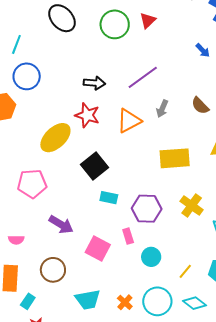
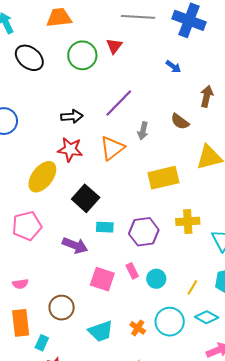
yellow cross: (192, 205) -> (188, 221), turned -30
purple arrow: (61, 225) -> (75, 245), moved
pink rectangle: (128, 236) -> (132, 271), moved

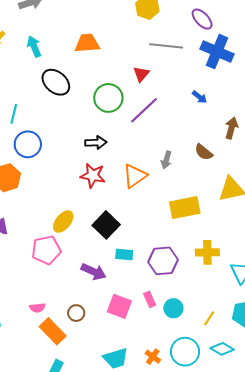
green circle: (82, 55) -> (108, 98), moved
purple line: (119, 103) -> (144, 110), moved
yellow ellipse: (42, 177) -> (63, 222), moved, size x0.7
brown circle: (62, 308) -> (76, 313), moved, size x0.7
orange rectangle: (21, 323) -> (53, 331), moved, turned -40

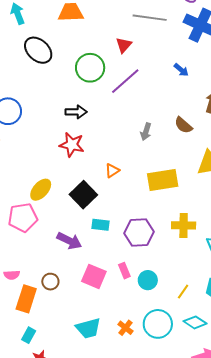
orange triangle: (135, 176) -> (112, 170), moved, size x0.6
orange rectangle: (53, 331) -> (26, 299), turned 60

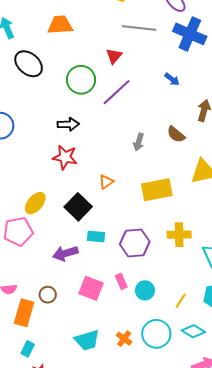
purple arrow: (69, 241) -> (65, 253), turned 140

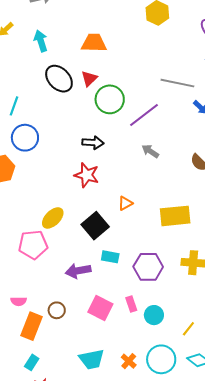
gray line: (139, 28) -> (177, 83), moved
red triangle: (114, 56) -> (89, 79), moved
gray arrow: (139, 142) -> (150, 151), moved, turned 102

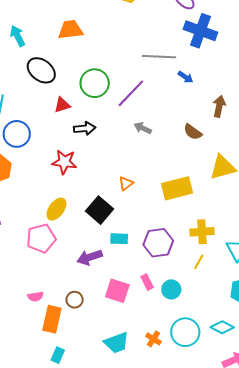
red triangle: (89, 79) -> (62, 105), moved, turned 36
red star: (87, 175) -> (64, 162), moved
yellow line: (188, 329) -> (199, 262), moved

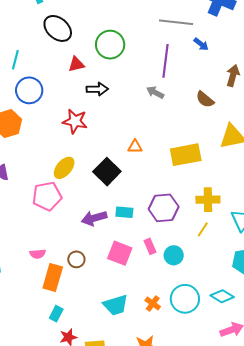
purple line: (131, 93) -> (165, 61), moved, turned -40
orange triangle: (126, 183) -> (135, 147), turned 35
cyan rectangle: (119, 239) -> (124, 212), moved

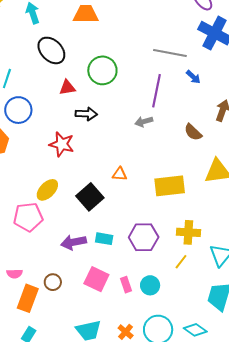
gray arrow: (155, 92) -> (144, 122), turned -48
pink rectangle: (150, 246) -> (126, 285), moved

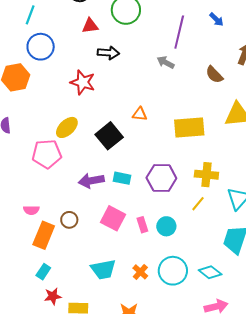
gray arrow: (144, 122) -> (166, 62), turned 42

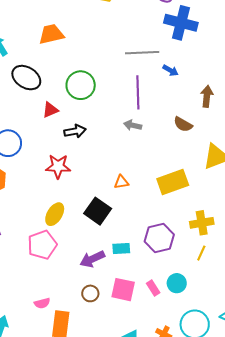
brown circle: (69, 220) -> (90, 293), moved

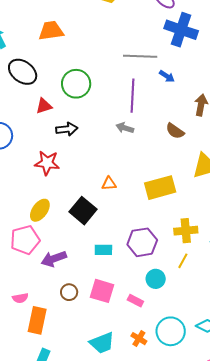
purple arrow: (92, 259) -> (54, 259), moved
cyan circle: (177, 283) -> (156, 279), moved
pink rectangle: (153, 288) -> (135, 301), moved, turned -35

